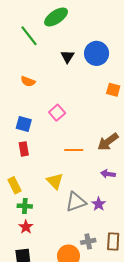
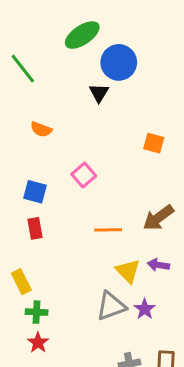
green line: (29, 36) -> (23, 69), moved
blue circle: (97, 53) -> (119, 62), moved
orange square: (113, 90) -> (154, 143), moved
yellow triangle: (55, 181) -> (128, 271), moved

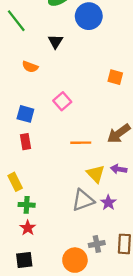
black triangle: (99, 93) -> (55, 41), moved

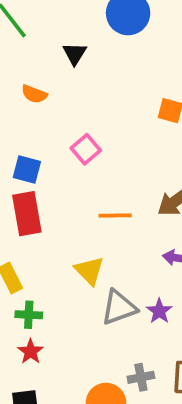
red rectangle: (25, 142) -> (27, 214), size x1.6
yellow triangle: (96, 174) -> (89, 271), moved

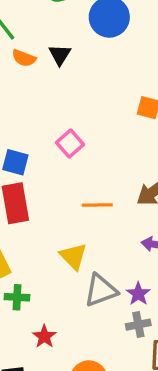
orange semicircle: (34, 94) -> (24, 58), moved
red star: (31, 352) -> (44, 336), moved
gray cross: (141, 377) -> (138, 325), moved

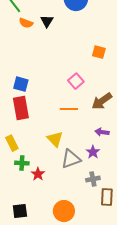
pink square: (70, 144) -> (76, 81), moved
purple star: (138, 294) -> (93, 152), moved
red star: (44, 336) -> (38, 174), moved

